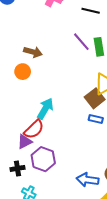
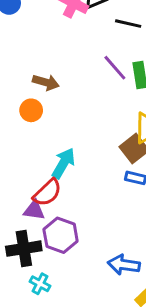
purple triangle: (25, 142) -> (34, 210), turned 35
black cross: (17, 168) -> (24, 249), size x1.6

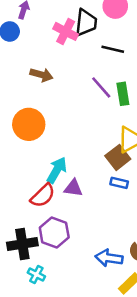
brown arrow: (46, 82) -> (41, 75), moved
orange circle: (31, 110) -> (29, 124), size x1.6
purple triangle: (34, 210) -> (73, 188), moved

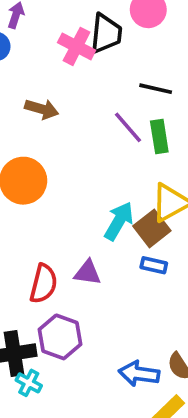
black line: (113, 49) -> (156, 89), moved
cyan arrow: (57, 170) -> (119, 221), moved
red semicircle: (43, 196) -> (43, 284), turned -32
cyan cross: (36, 274) -> (29, 383), moved

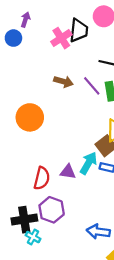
pink cross: (77, 46) -> (61, 38), turned 30
brown arrow: (42, 109) -> (63, 82), moved
cyan arrow: (119, 221) -> (88, 163), moved

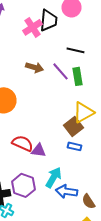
cyan arrow: (88, 163) -> (54, 177), moved
red semicircle: (42, 178) -> (22, 143), moved, turned -80
blue arrow: (98, 232) -> (66, 191), moved

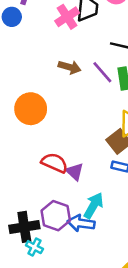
purple triangle: (38, 150) -> (75, 172), turned 35
blue arrow: (66, 191) -> (81, 223), moved

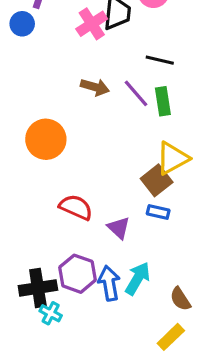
purple triangle: (75, 172) -> (119, 228), moved
cyan arrow: (94, 206) -> (138, 278), moved
blue arrow: (81, 223) -> (109, 283), turned 72

